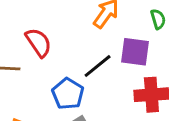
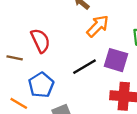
blue pentagon: (68, 94) -> (41, 85), moved

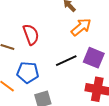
blue pentagon: (41, 85) -> (28, 72), turned 30

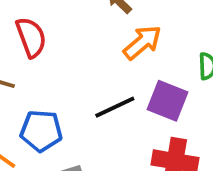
red semicircle: (31, 35) -> (31, 37), moved

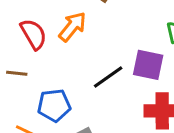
orange arrow: (142, 42) -> (72, 27), moved

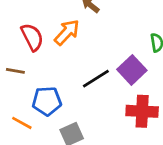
purple square: (148, 65) -> (132, 70), turned 32

